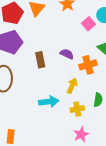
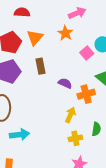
brown rectangle: (40, 60) -> (40, 66), moved
cyan arrow: (49, 102) -> (20, 135), moved

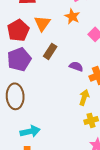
brown rectangle: (40, 66) -> (50, 51), turned 49
cyan arrow: (20, 135) -> (30, 131), moved

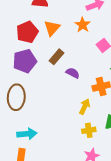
purple semicircle: (76, 66) -> (73, 73), moved

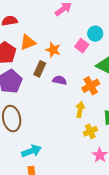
orange star: (83, 25) -> (53, 50), moved
orange triangle: (52, 28) -> (28, 42), turned 42

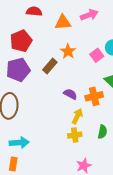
orange triangle: (28, 42) -> (63, 22), moved
purple semicircle: (60, 80) -> (70, 94), moved
yellow cross: (90, 131) -> (75, 135), moved

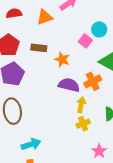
orange star: (68, 51) -> (62, 60), moved
brown rectangle: (50, 66) -> (39, 48), moved, turned 70
purple semicircle: (70, 94) -> (69, 85), size x1.5

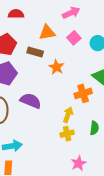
orange triangle: (45, 17) -> (47, 33), moved
pink square: (85, 41) -> (74, 38), moved
purple semicircle: (69, 85) -> (31, 101), moved

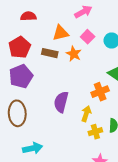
orange star: (56, 67) -> (74, 54), moved
purple semicircle: (31, 101) -> (61, 102), moved, turned -95
yellow cross: (67, 134) -> (95, 132), moved

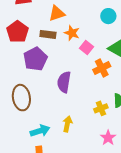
pink square: (88, 37) -> (87, 48), moved
purple pentagon: (21, 76) -> (35, 59), moved
yellow arrow: (86, 114) -> (67, 124), moved

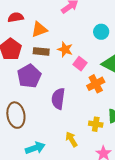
orange triangle: (57, 13) -> (39, 29), moved
yellow cross: (101, 108) -> (96, 124), turned 32
yellow arrow: (67, 124) -> (71, 139), moved, turned -42

